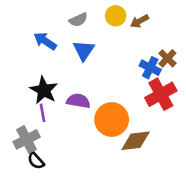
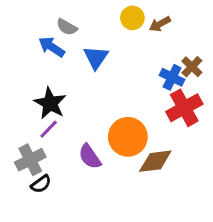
gray semicircle: (78, 20) -> (67, 27), moved, turned 54
purple semicircle: (78, 101) -> (90, 157), moved, turned -135
purple line: (42, 113) -> (49, 129), turned 54
black semicircle: (36, 161) -> (41, 184), turned -84

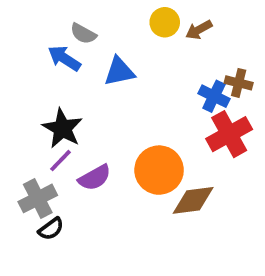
blue triangle: (96, 58) -> (119, 72), turned 44
brown cross: (192, 67) -> (239, 83), turned -30
purple semicircle: (90, 157) -> (95, 178), moved, turned -84

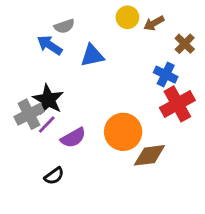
gray semicircle: (83, 34) -> (64, 26), turned -48
brown cross: (239, 83) -> (185, 44), moved, turned 30
gray cross: (38, 198) -> (29, 114), moved
black semicircle: (51, 229) -> (54, 176), moved

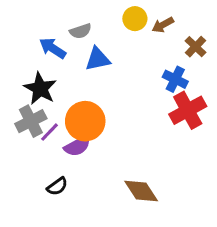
gray semicircle: (64, 26) -> (81, 31), moved
black star: (48, 100) -> (40, 89), moved
orange circle: (123, 132) -> (85, 121), moved
brown diamond: (149, 155) -> (141, 191), moved, turned 64

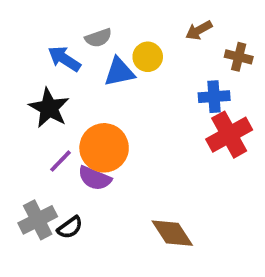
yellow circle: (135, 19) -> (148, 57), moved
brown cross: (195, 47) -> (239, 57), turned -30
blue cross: (175, 79) -> (214, 97), turned -30
gray cross: (31, 121) -> (38, 220), moved
purple semicircle: (77, 146) -> (95, 178), turned 52

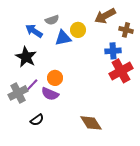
brown arrow: (199, 30) -> (105, 16), size x1.5
orange circle: (104, 148) -> (55, 78), size x0.6
gray cross: (38, 220) -> (18, 93), moved

